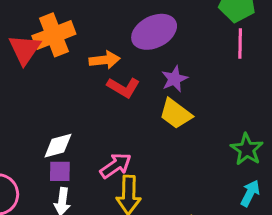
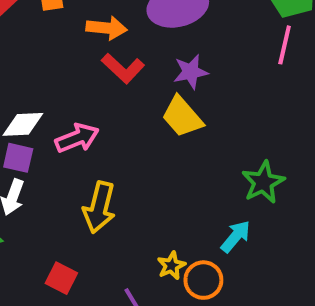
pink arrow: (116, 166) -> (77, 138), moved
cyan arrow: (250, 193) -> (236, 236), moved

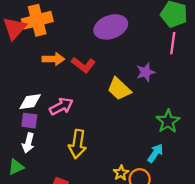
orange arrow: (107, 28) -> (53, 59), moved
purple star: (191, 72) -> (146, 72), moved

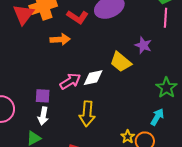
red L-shape: (83, 65) -> (78, 17), moved
purple star: (146, 72) -> (143, 45), turned -30
white diamond: (30, 102) -> (93, 78), moved

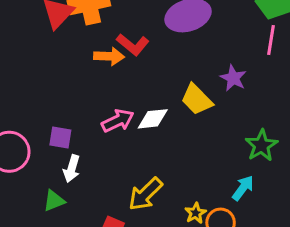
red L-shape: (78, 17) -> (133, 45), moved
purple square: (43, 96) -> (60, 137), moved
yellow arrow: (87, 114) -> (145, 194), moved, turned 35

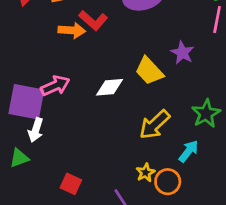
pink arrow: (118, 121) -> (55, 86), moved
purple square: (60, 137) -> (26, 102), size x1.8
yellow arrow: (145, 194) -> (155, 125), moved

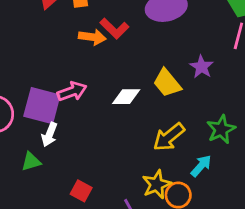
yellow star: (146, 173) -> (157, 184), size x1.5

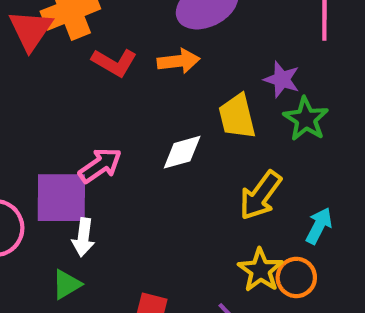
red L-shape: (114, 29) -> (114, 62), moved
orange arrow: (92, 37) -> (179, 61), moved
yellow trapezoid: (167, 83) -> (237, 116), turned 40
green star: (221, 129) -> (306, 119), moved

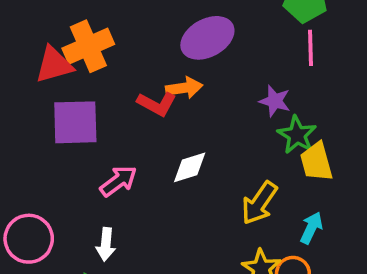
red triangle: (31, 30) -> (54, 65), turned 42
red L-shape: (114, 62) -> (157, 104), moved
yellow trapezoid: (237, 116) -> (316, 162), moved
purple square: (61, 198) -> (75, 122), moved

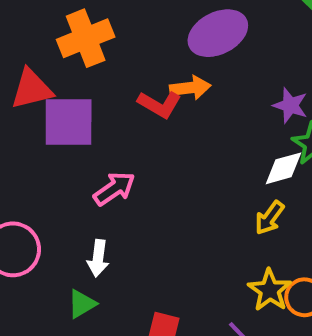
red triangle: (54, 65) -> (32, 89), moved
white diamond: (190, 167) -> (284, 168), moved
yellow arrow: (259, 203) -> (270, 218), size x0.7

